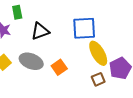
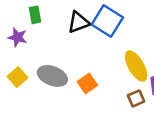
blue square: (84, 28) -> (107, 21), moved, turned 35
black triangle: (40, 31) -> (79, 22), moved

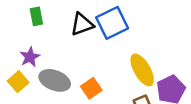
blue square: (107, 21) -> (112, 23), turned 32
purple star: (17, 37) -> (30, 57), moved, turned 30

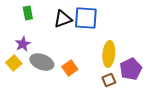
blue square: (112, 23) -> (86, 18), turned 30
yellow ellipse: (142, 70) -> (109, 54), turned 35

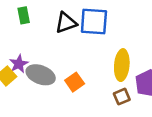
purple star: (23, 44) -> (19, 64), moved

